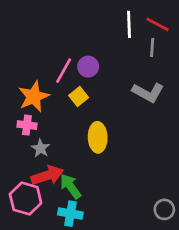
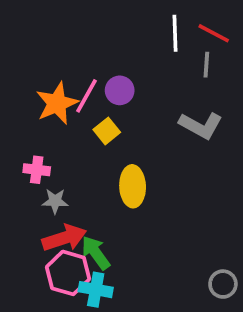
orange star: (34, 97) -> (57, 103), moved
gray star: (41, 148) -> (55, 201), turned -30
pink hexagon: (26, 199) -> (68, 273), moved

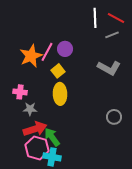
gray line: (206, 65) -> (112, 35), turned 64
yellow ellipse: (133, 186) -> (60, 94), moved
gray circle: (223, 284) -> (114, 117), moved

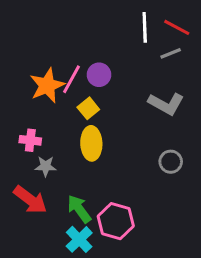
gray circle: (114, 117) -> (171, 162), moved
red arrow: (35, 129) -> (30, 200), moved, turned 55
pink hexagon: (37, 148) -> (116, 221), moved
cyan cross: (52, 157) -> (79, 239), turned 36

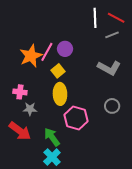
pink hexagon: (116, 221) -> (76, 118), moved

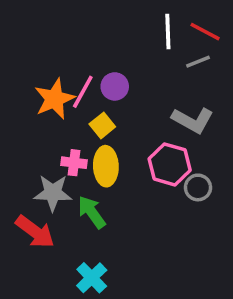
pink cross: (20, 92) -> (74, 163), moved
gray star: (30, 109) -> (53, 193), size x1.5
pink hexagon: (76, 118) -> (170, 164), moved
green arrow: (52, 137) -> (92, 212), moved

